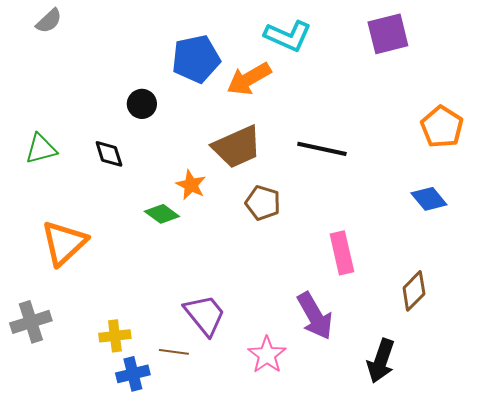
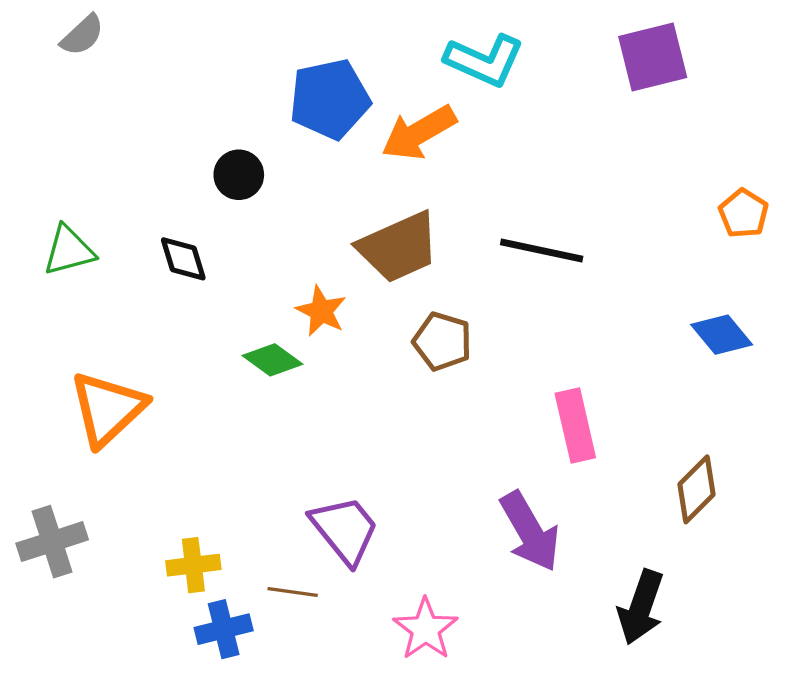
orange pentagon: (442, 127) -> (744, 213), size x0.7
pink star: (267, 355) -> (426, 629), moved

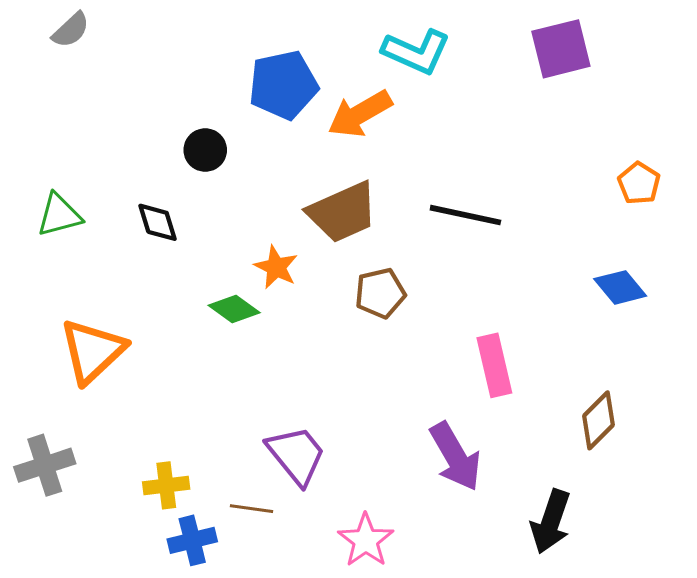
brown pentagon: (442, 341) -> (380, 293), turned -30

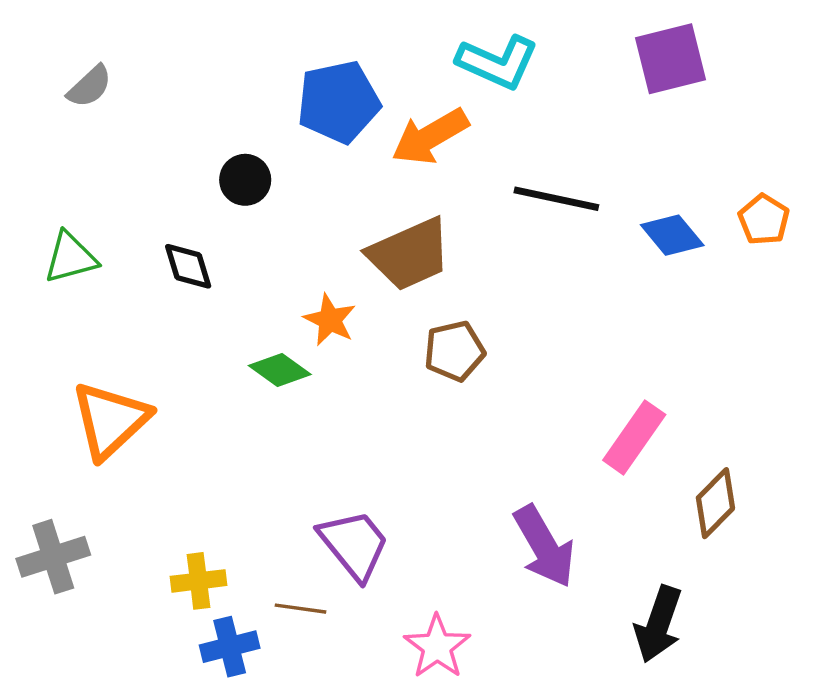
gray semicircle: (71, 30) -> (90, 86), moved
black line: (465, 215) -> (556, 199), moved
blue diamond: (620, 287) -> (672, 235), moved
pink rectangle: (494, 365) -> (634, 437), moved, turned 48

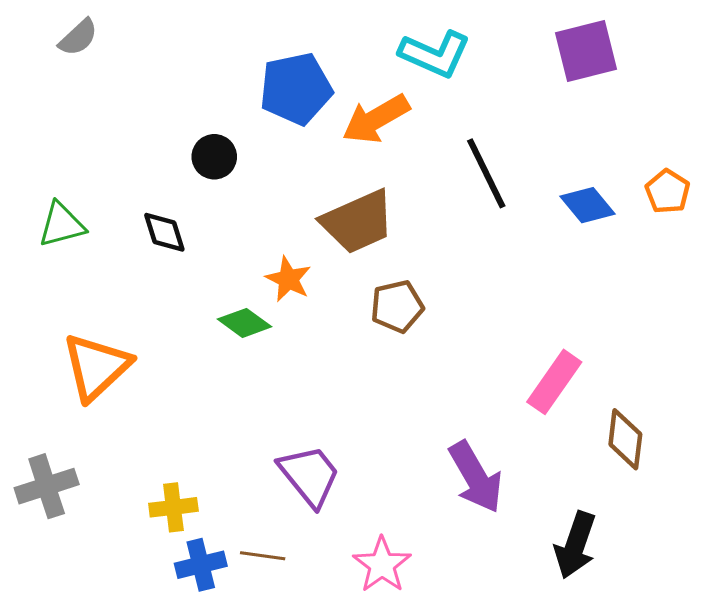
gray semicircle: (90, 86) -> (78, 37), moved
black line: (556, 199) -> (486, 173), turned 52
brown diamond: (715, 503) -> (625, 439), turned -38
brown line: (301, 609) -> (263, 556), moved

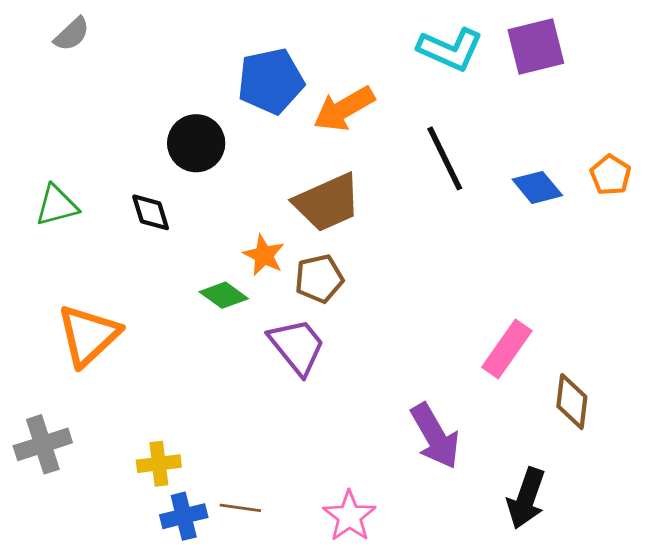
cyan L-shape: (435, 54) -> (450, 49), moved
black circle: (214, 157) -> (196, 143), size x1.4
brown pentagon: (397, 306) -> (319, 279), moved
purple trapezoid: (309, 476) -> (297, 346), moved

